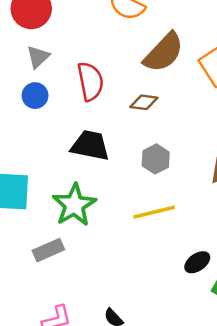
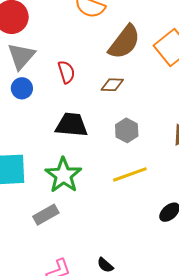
gray triangle: (38, 57) -> (21, 56), size x1.4
red semicircle: (90, 81) -> (66, 72), size x0.7

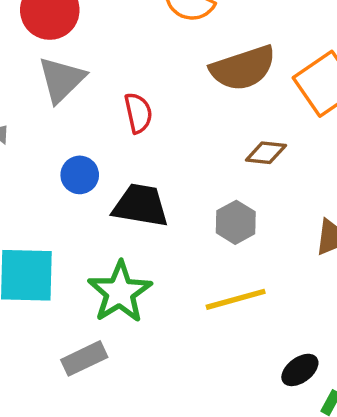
brown semicircle: (124, 42) -> (243, 68), turned 30
brown diamond: (112, 85) -> (266, 153), moved
blue circle: (22, 88) -> (80, 175), moved

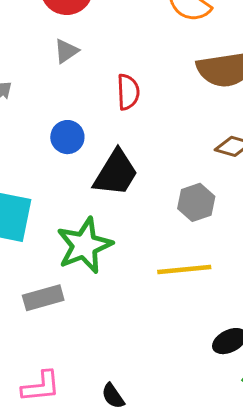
gray triangle: (62, 80) -> (66, 51), size x0.6
black trapezoid: (141, 206) -> (116, 173), turned 102

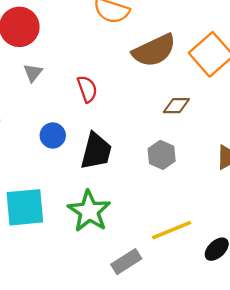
yellow line: (184, 270) -> (172, 230), moved
gray rectangle: (43, 298) -> (126, 262), moved

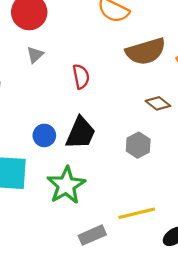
brown diamond: (176, 106) -> (158, 103), turned 30
blue circle: (53, 135) -> (44, 135), moved

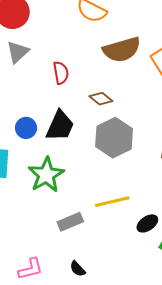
gray triangle: (35, 55) -> (18, 52), size x1.4
brown diamond: (158, 103) -> (101, 99), moved
gray hexagon: (138, 145) -> (114, 138), size x1.6

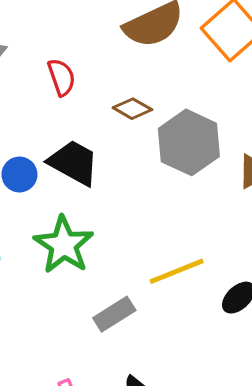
black trapezoid: (60, 126) -> (74, 163), turned -76
gray hexagon: (114, 138) -> (189, 142), moved

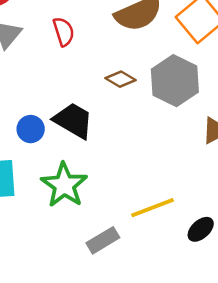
red semicircle: (62, 77) -> (64, 32), moved
gray hexagon: (189, 142) -> (175, 81), moved

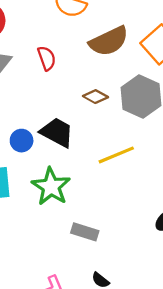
yellow line: (152, 208) -> (116, 155), moved
gray rectangle: (103, 240) -> (85, 232), turned 50

